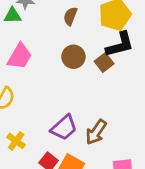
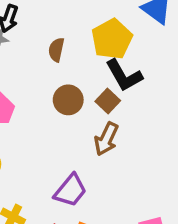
black L-shape: (120, 45) -> (124, 75), turned 84
brown arrow: (96, 132) -> (106, 139), moved

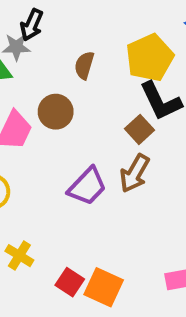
brown circle: (68, 100) -> (56, 112), moved
purple trapezoid: (70, 190) -> (87, 186), moved

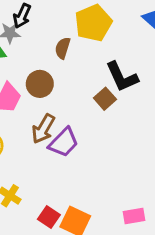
yellow pentagon: (150, 58) -> (93, 23), moved
brown arrow: (135, 173) -> (43, 129), moved

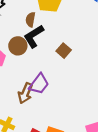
black L-shape: (122, 77) -> (34, 36), moved, turned 90
brown arrow: (43, 129) -> (25, 93), moved

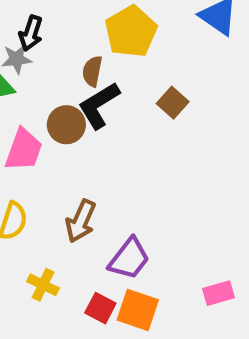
brown square: (64, 51) -> (173, 103), moved
purple trapezoid: (39, 84) -> (129, 259), moved

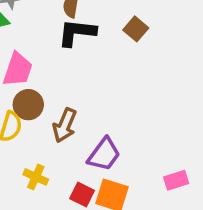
black L-shape: (99, 105) -> (77, 33), turned 39
brown circle: (66, 125) -> (28, 105), moved

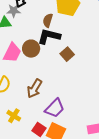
brown square: (136, 29) -> (67, 54), moved
brown circle: (28, 105) -> (31, 49), moved

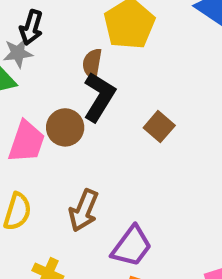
black L-shape: (49, 36) -> (99, 97), turned 115
brown square: (67, 54) -> (159, 127), moved

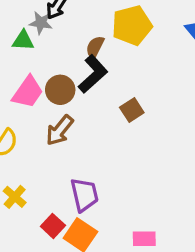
brown arrow: (84, 210) -> (60, 130), moved
purple trapezoid: (132, 246) -> (84, 195), turned -66

